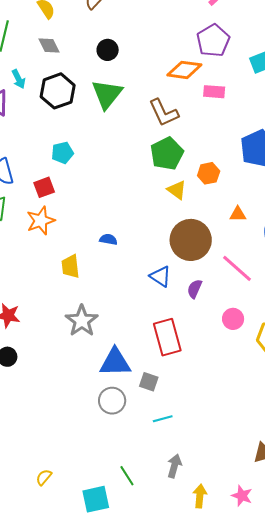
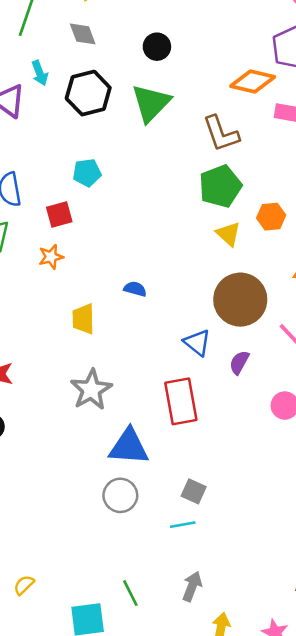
orange star: (41, 221) -> (51, 257), size x0.7
red rectangle: (167, 337) -> (181, 401), moved
gray square: (149, 382) -> (194, 491), moved

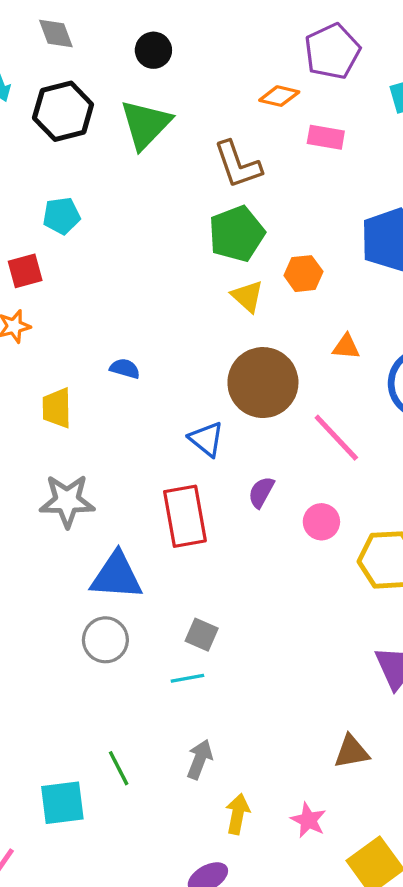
orange diamond: (253, 82) -> (279, 96), size x0.7
purple semicircle: (239, 362) -> (261, 492), moved
gray star: (91, 390) -> (67, 501), turned 30

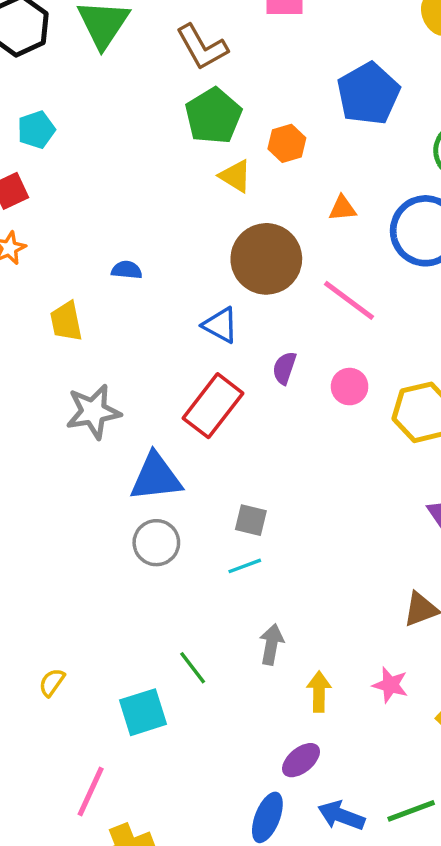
red rectangle: (185, 516) -> (213, 406), turned 58

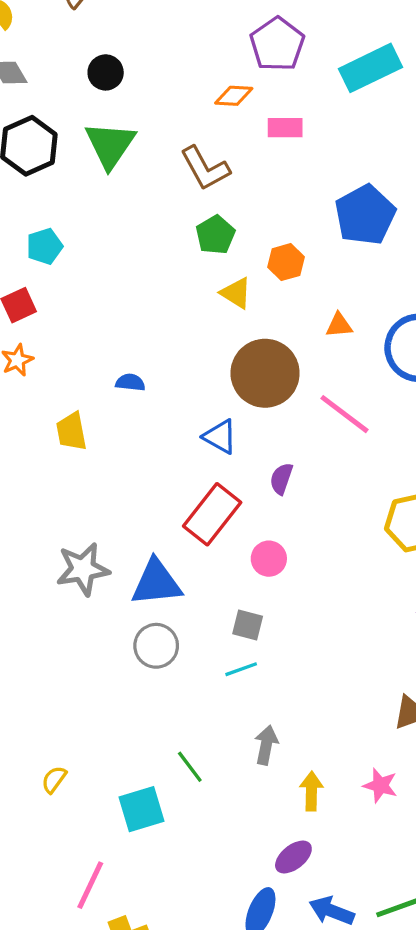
green pentagon: (213, 116) -> (215, 235), size x0.7
pink circle: (350, 387) -> (269, 559), moved
gray star: (93, 412) -> (83, 569), moved

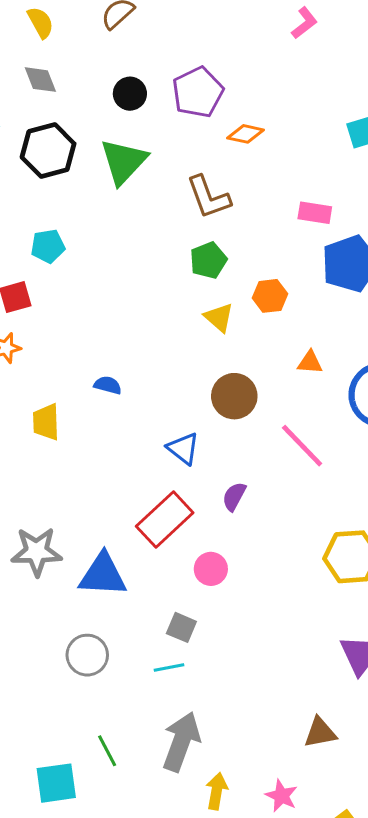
purple pentagon: (277, 44) -> (198, 92), moved
pink rectangle: (285, 128) -> (315, 213), moved
brown circle: (265, 373) -> (234, 396), size x0.7
gray circle: (156, 646) -> (87, 655), moved
gray arrow: (266, 745) -> (181, 742), size x1.6

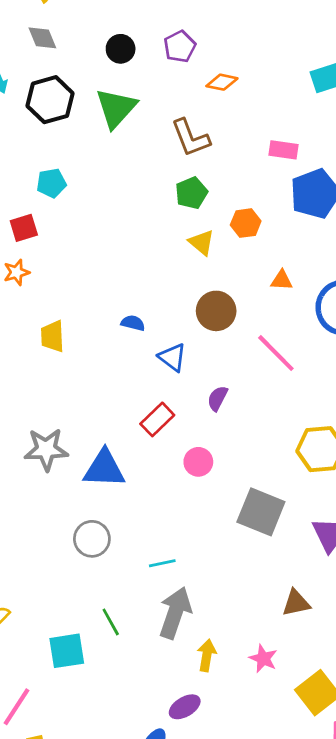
purple pentagon: (198, 92) -> (180, 47), size x0.7
blue semicircle: (108, 385) -> (133, 323), moved
red rectangle: (165, 519) -> (157, 419), size x0.7
gray square: (181, 627) -> (261, 512), moved, size x1.8
cyan line: (169, 668) -> (162, 563), moved

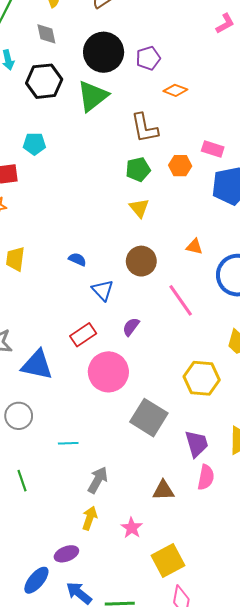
black circle: (121, 49) -> (104, 52), size x1.8
orange hexagon: (246, 223) -> (180, 166), moved
pink circle: (198, 462) -> (108, 372), size x1.8
gray arrow: (175, 613) -> (98, 480), moved, size x0.7

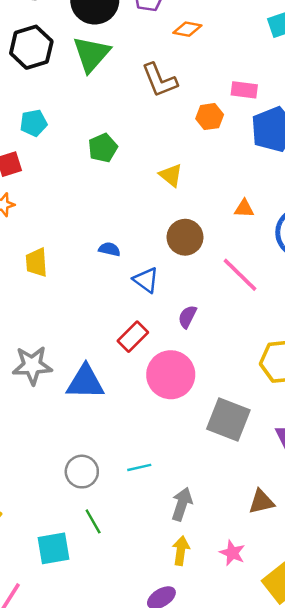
green pentagon: (138, 169) -> (103, 148), moved
gray circle: (19, 416) -> (82, 472), moved

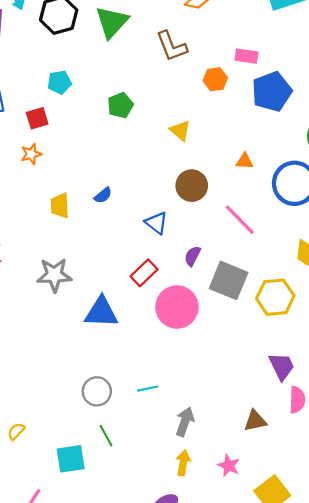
blue semicircle: (109, 249) -> (103, 195), moved, turned 126
gray star: (32, 365) -> (54, 275), moved
gray square: (228, 420) -> (229, 280), moved

